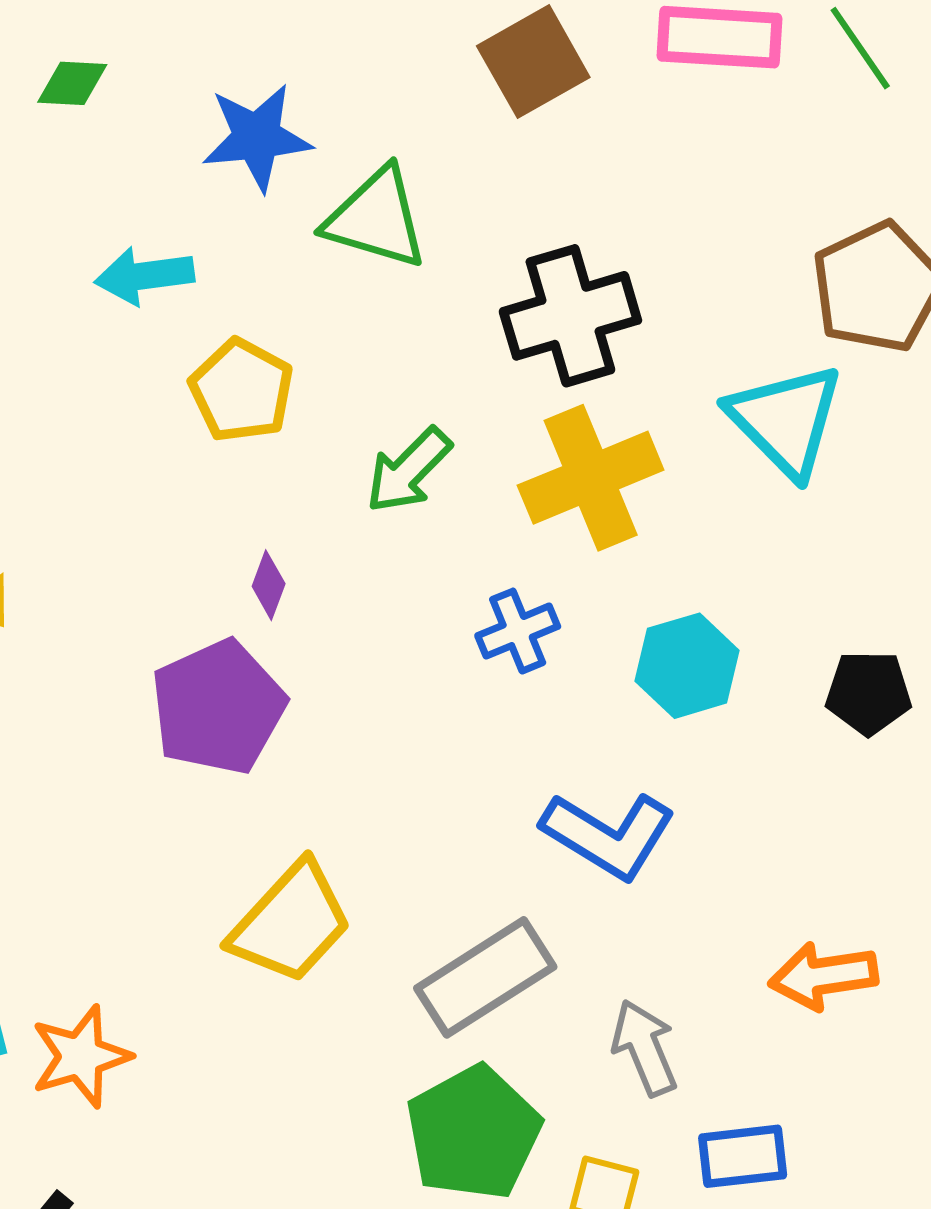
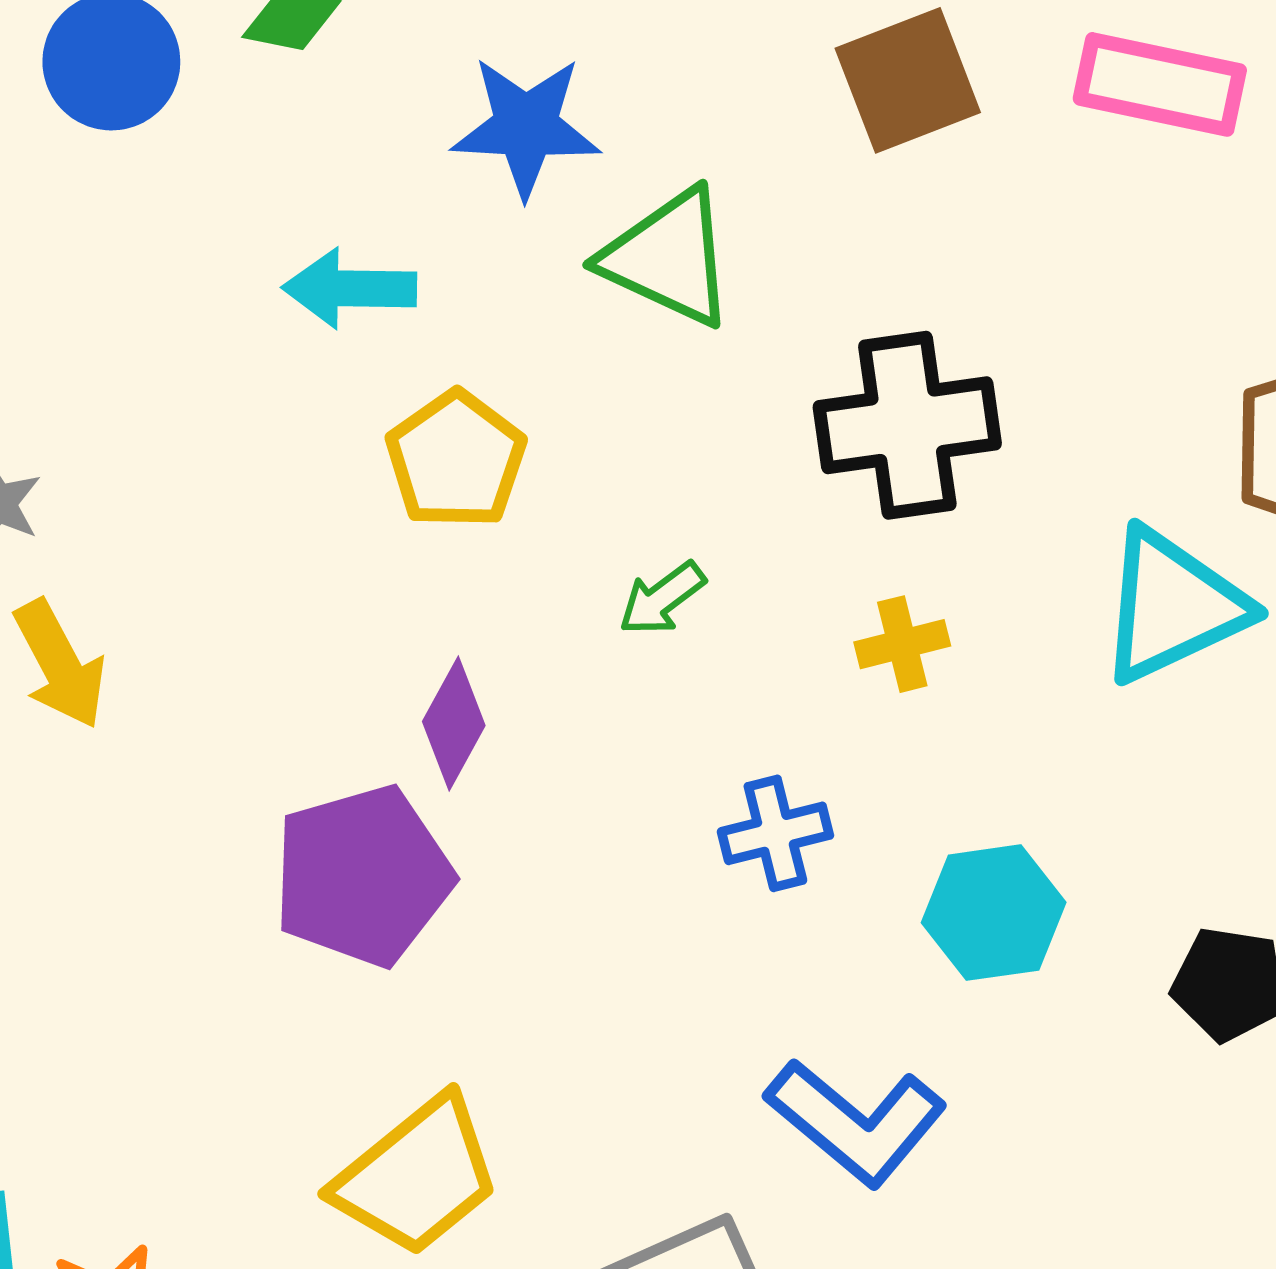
cyan triangle: (786, 420) -> (1173, 606), turned 41
green arrow: (408, 470) -> (662, 599), size x0.7
yellow cross: (591, 478) -> (902, 644), size x0.5
purple diamond: (269, 585) -> (454, 723), size x1.4

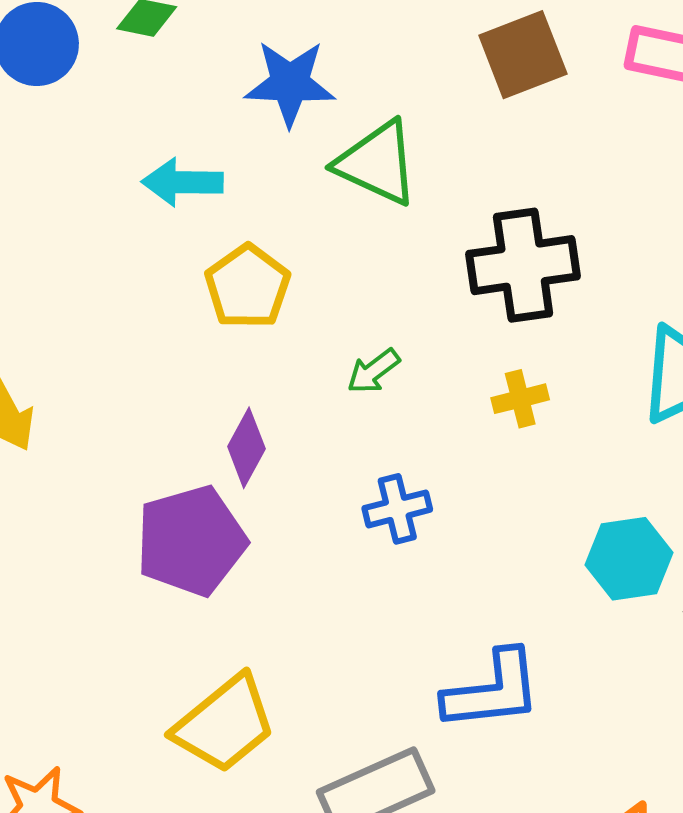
blue cross: (775, 833) -> (397, 509), moved
cyan hexagon: (994, 913) -> (629, 559), moved
blue L-shape: (856, 1122) -> (492, 690), turned -46

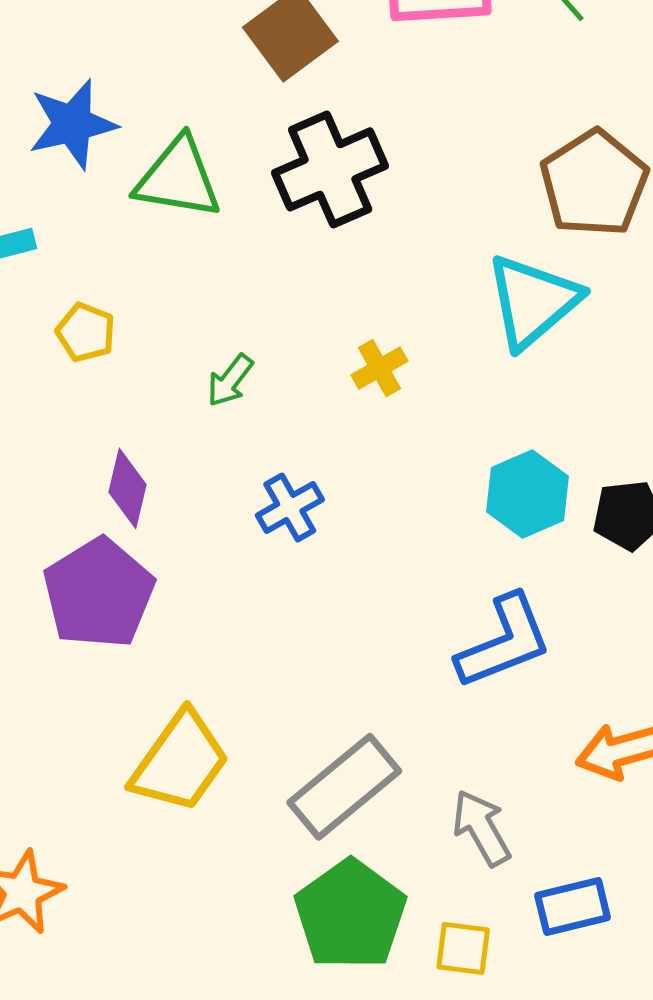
black cross: (523, 265) -> (330, 169), moved
yellow pentagon: (248, 287) -> (86, 332), size x0.7
blue L-shape: (492, 690) -> (504, 642), moved

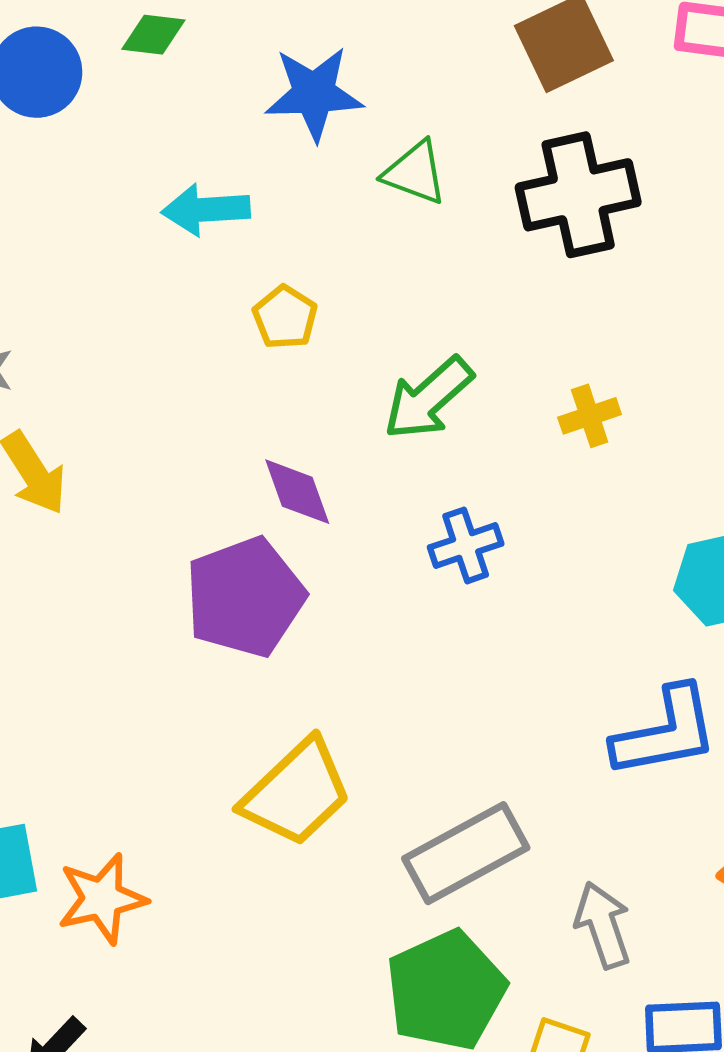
green triangle: (178, 178) -> (415, 173), size x0.7
green arrow: (230, 381) -> (428, 398), size x1.6
purple diamond: (128, 488) -> (297, 492), turned -44

